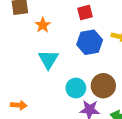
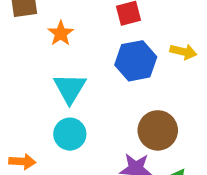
cyan circle: (76, 88) -> (70, 134), moved

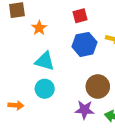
cyan triangle: (70, 88) -> (45, 61), turned -45

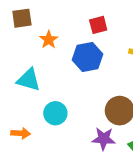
blue hexagon: (84, 44) -> (88, 57), moved
cyan triangle: (45, 61) -> (29, 80), moved

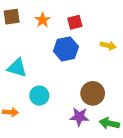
orange star: (49, 40) -> (43, 20), moved

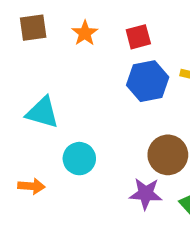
blue hexagon: (66, 49) -> (148, 81), moved

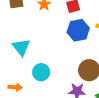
cyan triangle: (42, 112) -> (21, 47), turned 36

